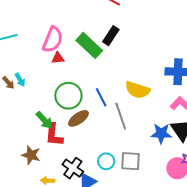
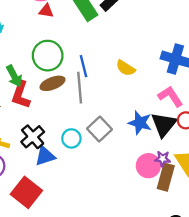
yellow semicircle: (137, 90) -> (126, 68), size x0.7
gray line: (121, 116) -> (80, 88), moved
gray square: (131, 161) -> (100, 129), moved, turned 30

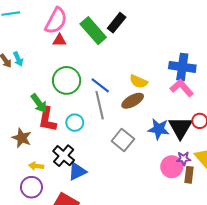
blue line: (83, 66) -> (100, 85), turned -30
brown ellipse: (52, 83) -> (133, 101), moved
pink L-shape: (170, 96) -> (182, 88), moved
cyan circle: (71, 138) -> (75, 123), moved
brown rectangle: (166, 177) -> (189, 175), size x0.7

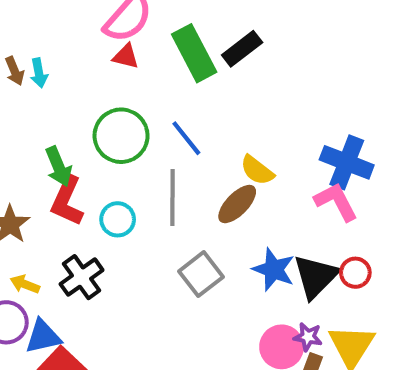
blue line: (100, 85) -> (186, 138), moved
brown ellipse: (133, 101) -> (237, 204), turned -30
blue triangle: (77, 171) -> (43, 337), moved

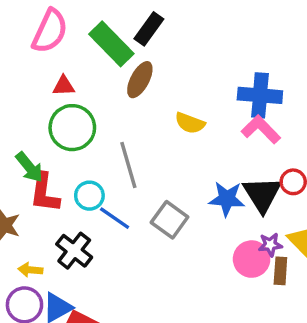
red triangle: (126, 56) -> (64, 86), moved
blue line: (186, 138) -> (115, 218), moved
brown ellipse: (237, 204) -> (140, 80), moved

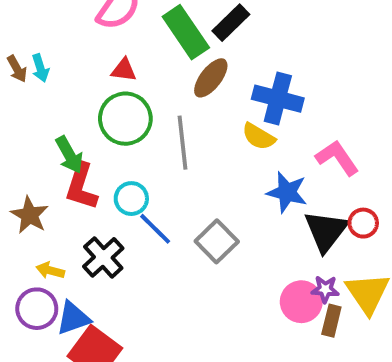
blue cross: (260, 95) -> (278, 99), moved
gray line: (128, 165) -> (183, 143), moved
blue star: (227, 199) -> (287, 192), moved

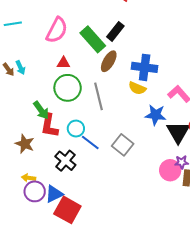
yellow arrow: (50, 270) -> (29, 178), moved

